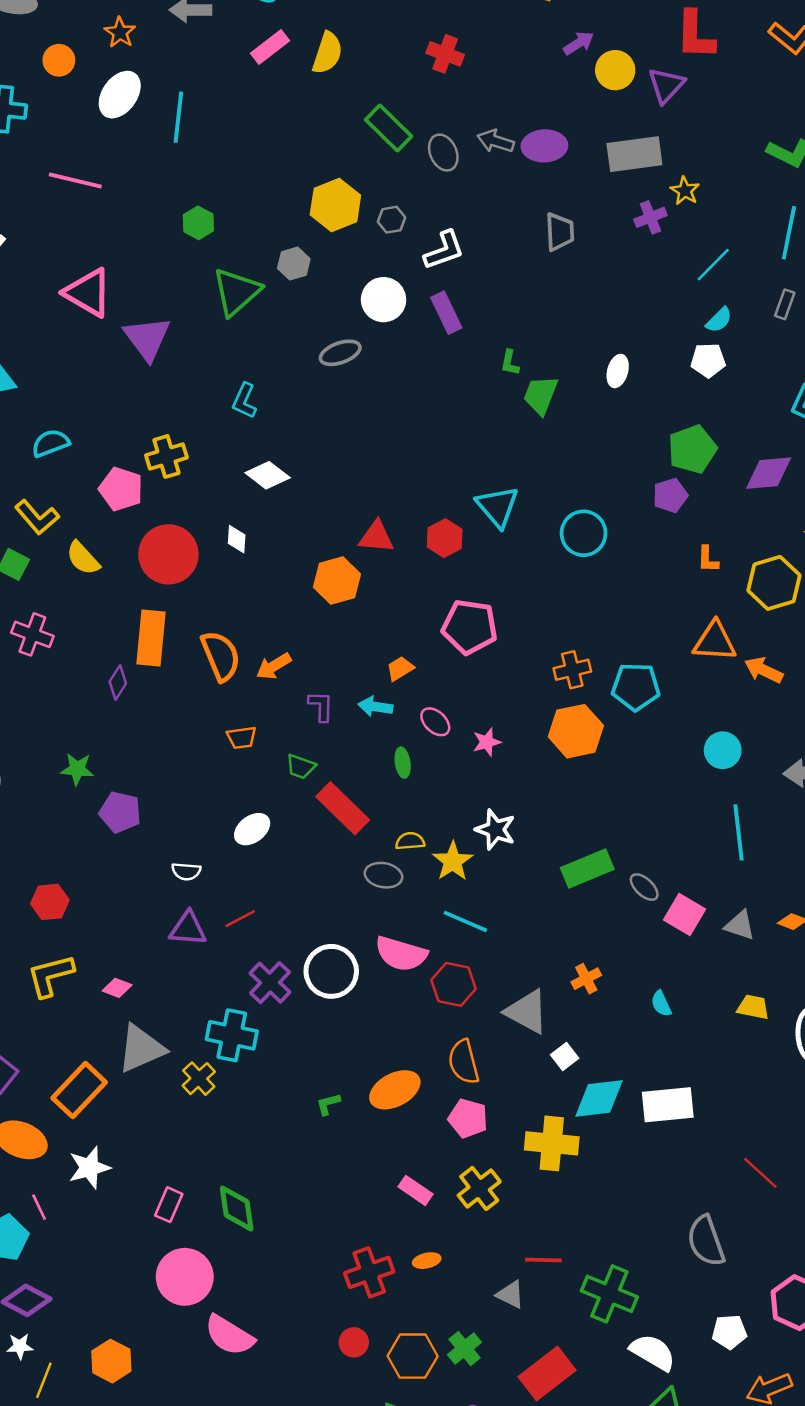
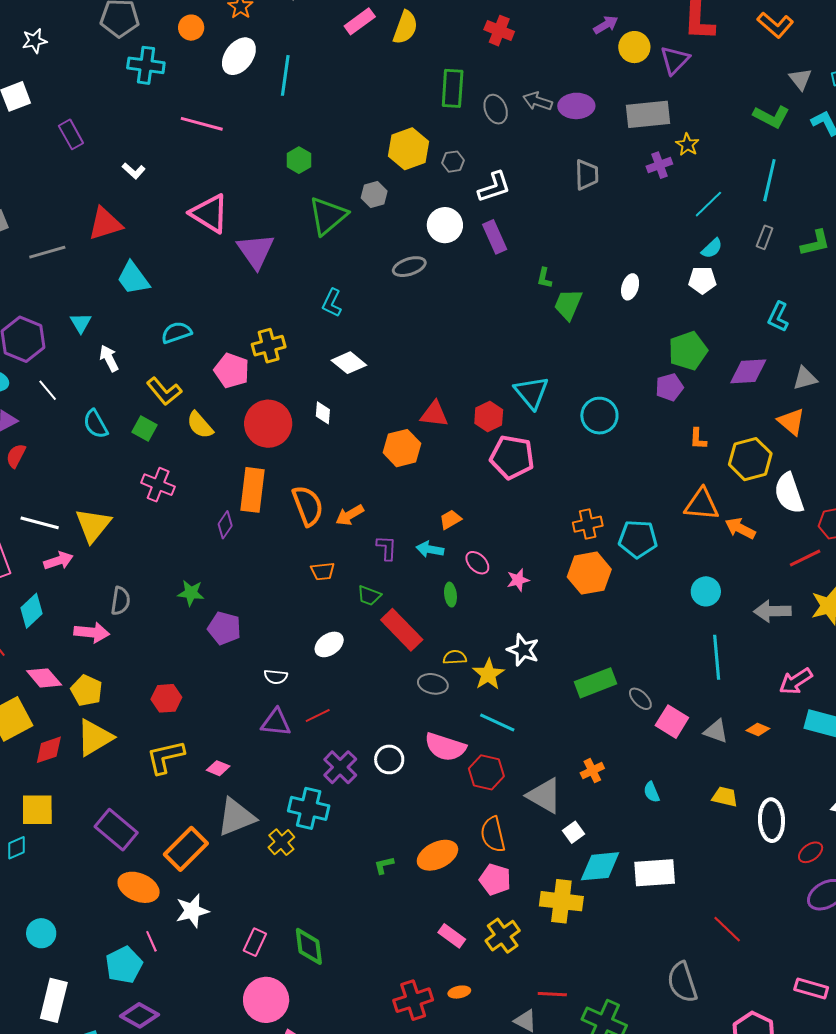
green rectangle: (389, 128) -> (453, 88), turned 48
pink pentagon: (470, 627) -> (512, 457), moved
white circle: (331, 971) -> (389, 759), size x0.7

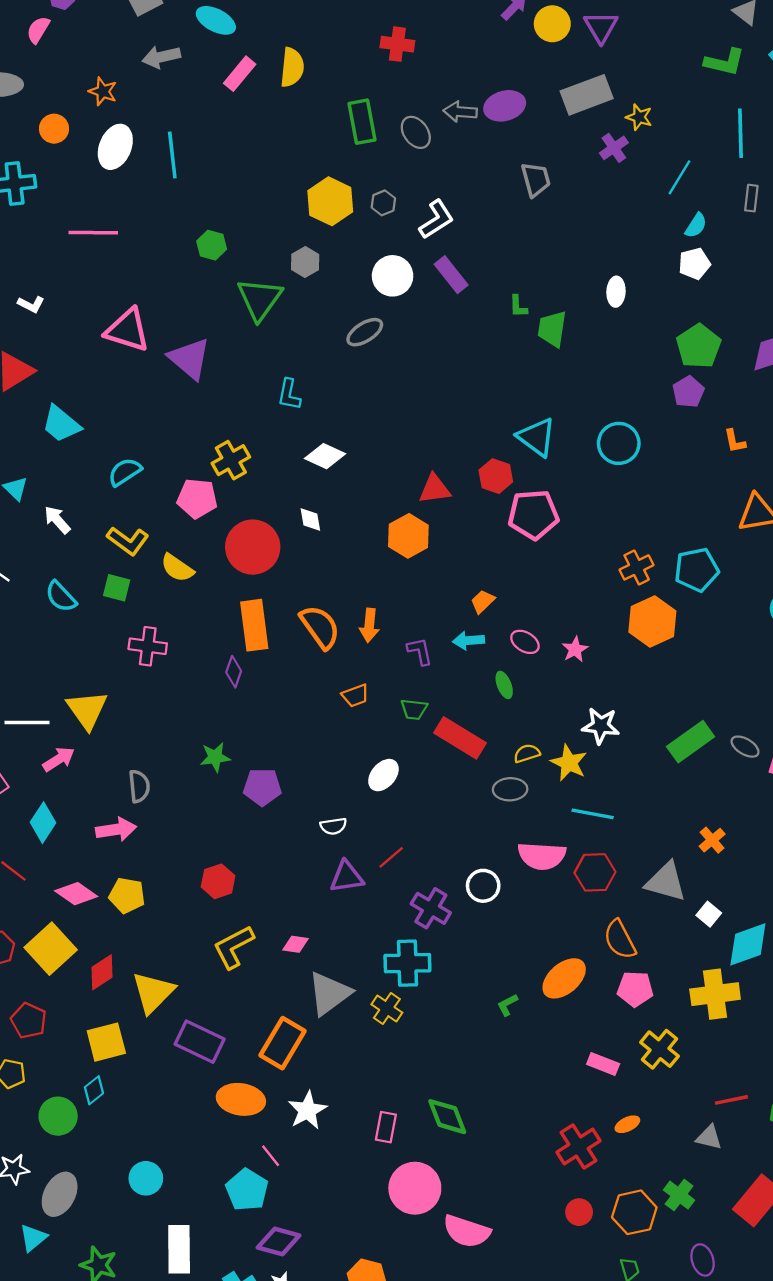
orange arrow: (350, 515) -> (369, 625), turned -40
yellow triangle: (95, 738) -> (153, 992), moved

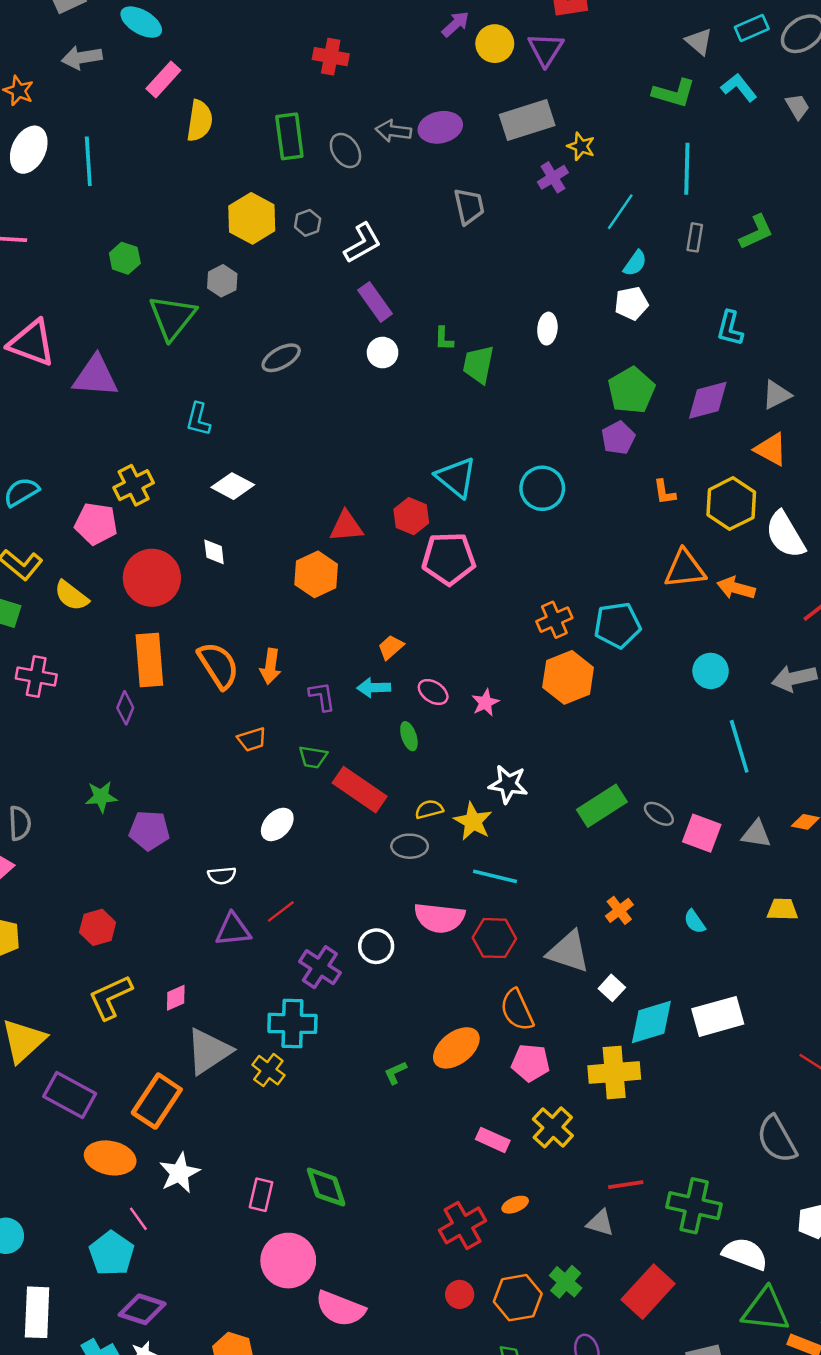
yellow semicircle: (292, 67) -> (200, 121), moved
white circle: (393, 276) -> (383, 353), moved, size x0.7
purple triangle: (190, 359) -> (95, 376), turned -39
pink diamond: (295, 944) -> (176, 998), turned -35

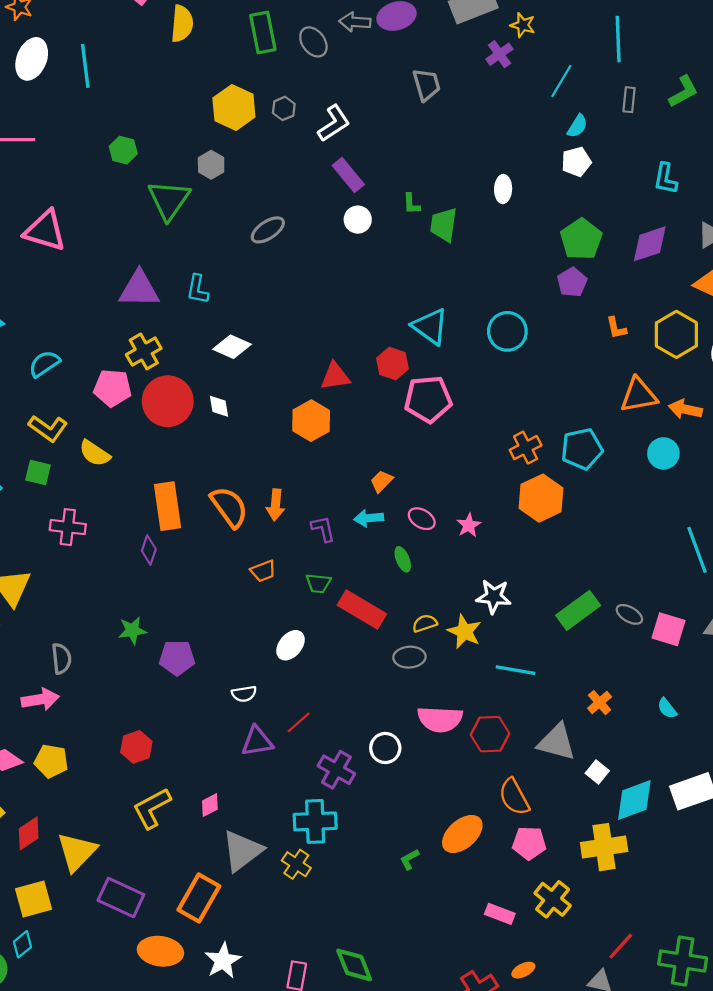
purple triangle: (95, 376) -> (139, 289), moved
red circle: (152, 578) -> (168, 401), moved
cyan circle: (711, 671) -> (663, 453), moved
cyan line: (495, 876) -> (516, 670), moved
red line: (626, 1185) -> (621, 946), turned -36

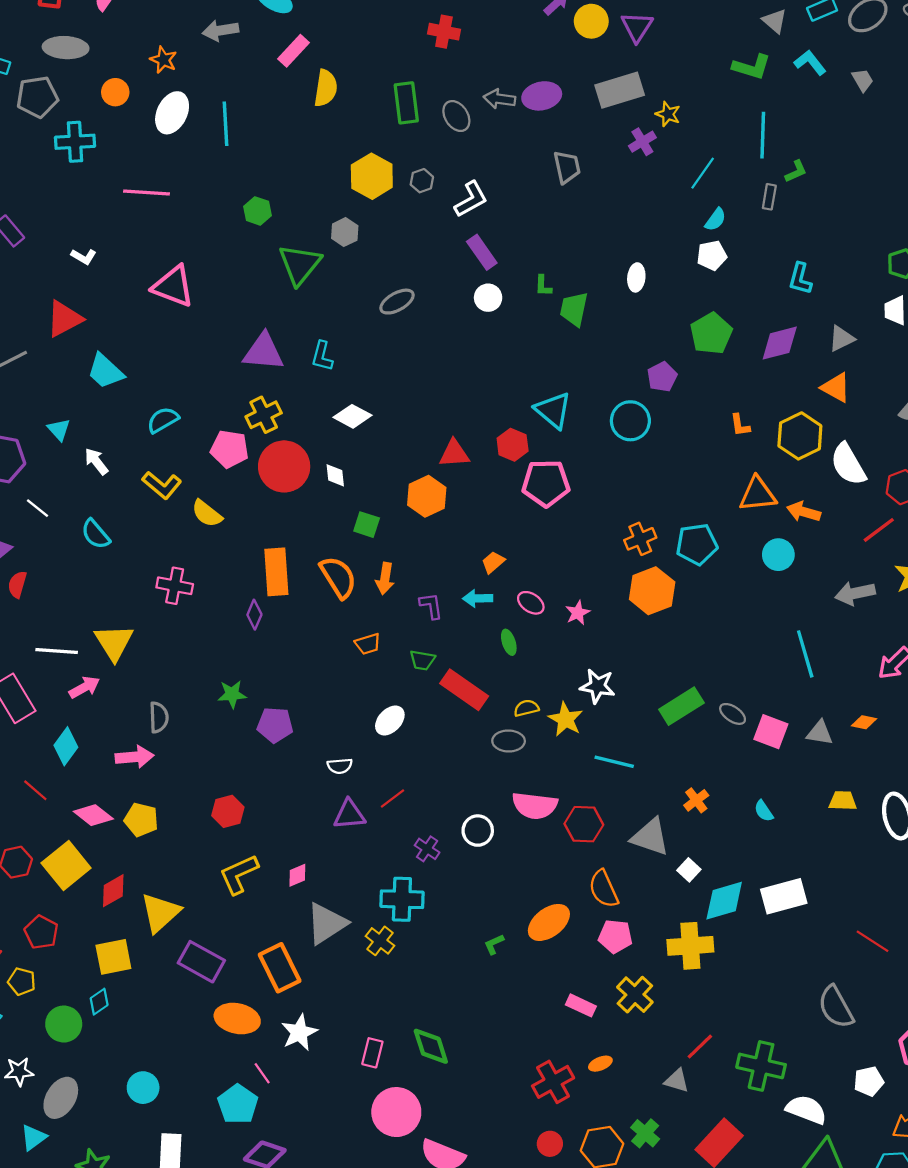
green L-shape: (683, 92) -> (796, 171), moved, size x0.7
purple pentagon: (572, 282) -> (662, 377), moved
green square: (38, 472) -> (367, 525), moved
purple cross: (336, 770) -> (427, 849), size x0.7
orange rectangle: (199, 898) -> (280, 968), turned -60

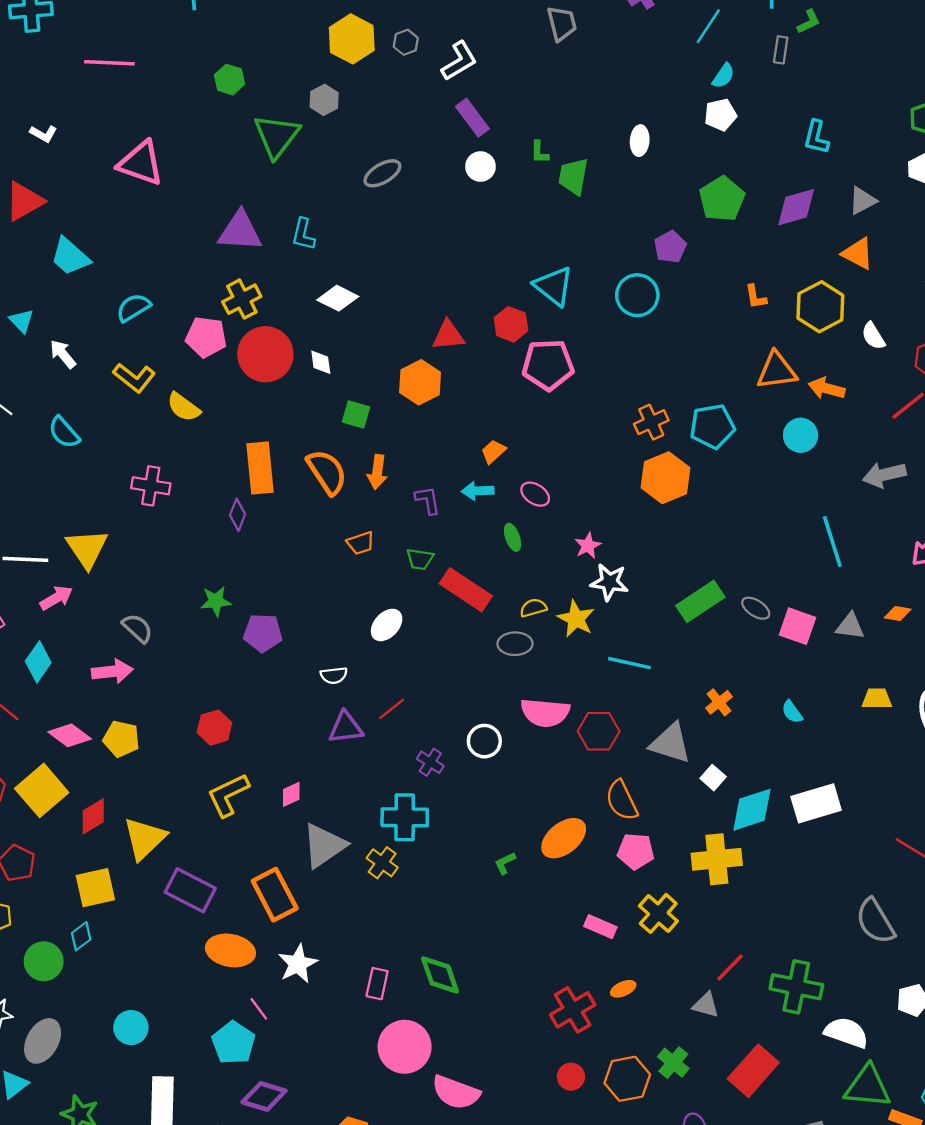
white semicircle: (848, 464) -> (873, 336), size x0.6
pink star: (578, 613) -> (588, 546), moved
gray semicircle: (159, 717) -> (137, 628), turned -44

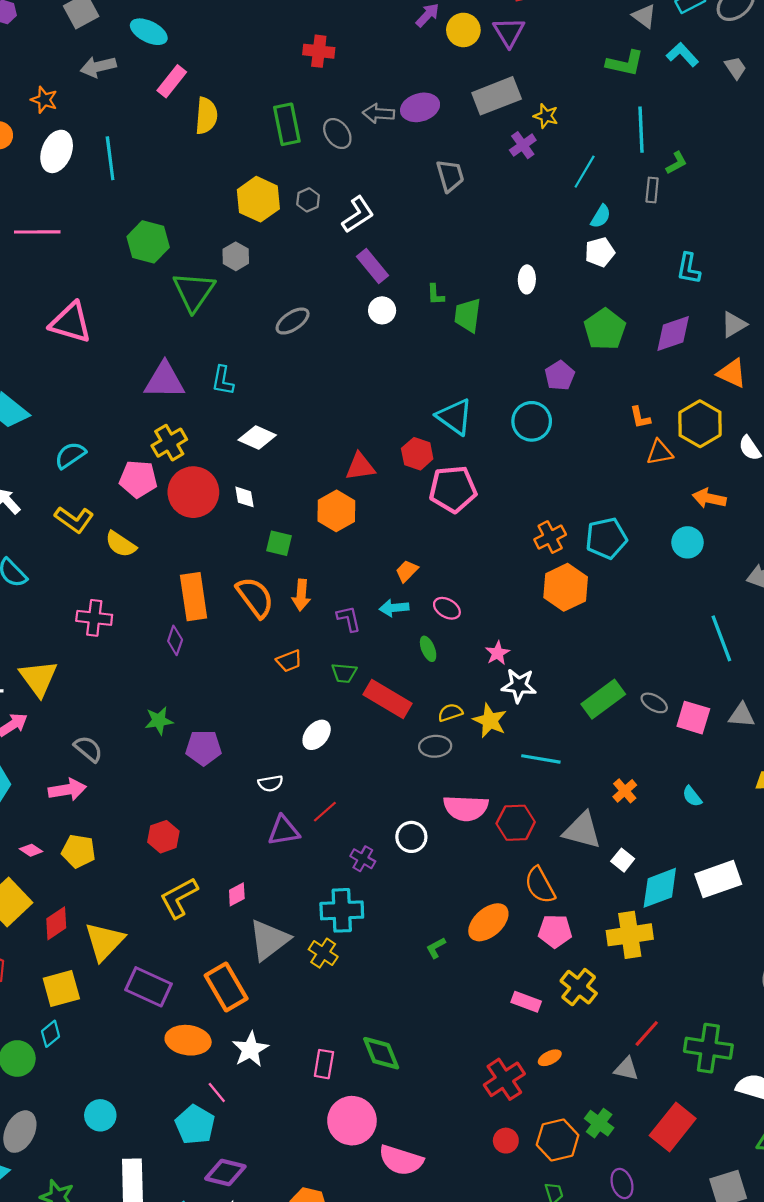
green hexagon: (230, 80) -> (148, 242), size x1.5
orange triangle: (777, 371) -> (660, 452), moved, size x0.7
pink diamond: (70, 735) -> (31, 850), size x0.6

